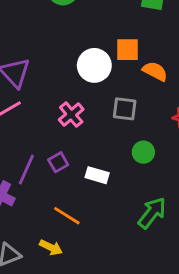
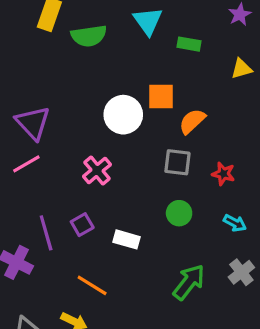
orange semicircle: (155, 71) -> (192, 121), turned -70
gray square: (125, 109) -> (177, 162), moved
purple line: (26, 169) -> (46, 233), turned -40

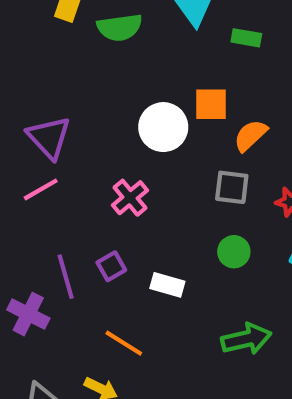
green arrow: (189, 282) -> (246, 339), turned 39

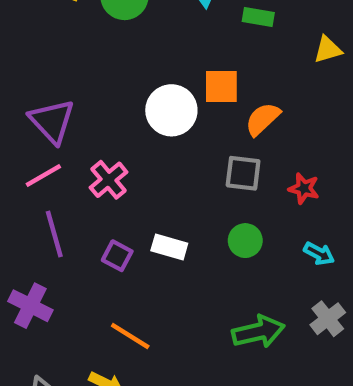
pink cross: (130, 198) -> (109, 180), moved
purple square: (111, 266) -> (117, 256), turned -32
purple line: (66, 277) -> (54, 234), moved
white rectangle: (167, 285) -> (169, 247), moved

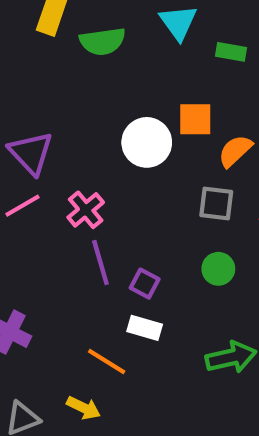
purple line: (54, 234) -> (100, 262), moved
white rectangle: (169, 247) -> (145, 328), moved
purple square: (117, 256) -> (145, 284), moved

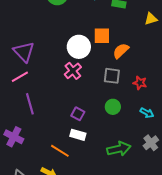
pink cross: (86, 210) -> (73, 71), moved
purple line: (100, 262) -> (30, 104), moved

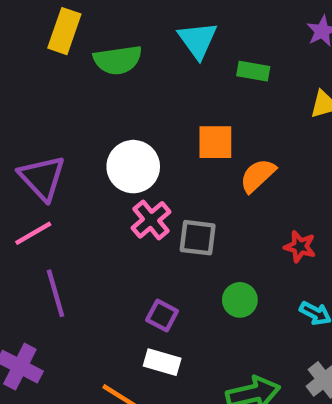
white circle: (79, 47) -> (133, 167), moved
gray square: (112, 76) -> (198, 238), moved

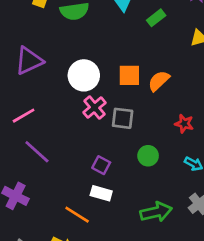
green rectangle: (253, 71) -> (156, 18), turned -48
orange square: (215, 142) -> (129, 75), moved
purple triangle: (42, 178) -> (29, 61), moved, turned 48
purple line: (55, 293) -> (37, 152), turned -32

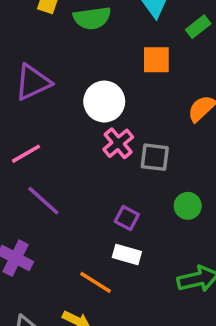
orange square: (129, 75) -> (156, 60), moved

